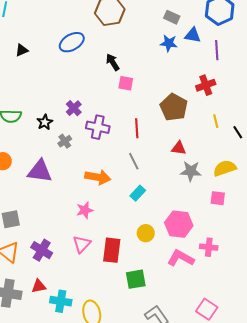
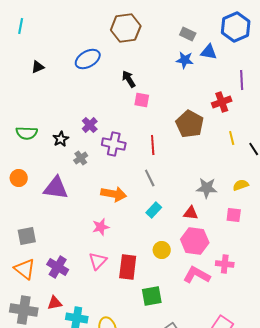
purple line: (217, 50) -> (242, 80), moved
red triangle: (179, 148) -> (191, 213), moved
yellow semicircle: (225, 168) -> (241, 185), size x0.7

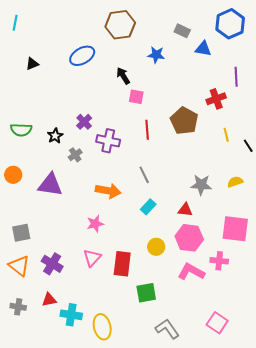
blue star: (185, 60) -> (156, 55), moved
red line: (153, 145) -> (147, 130), moved
pink square: (234, 215) -> (235, 229), moved, size x1.8
gray cross: (24, 310) -> (18, 307), size x0.6

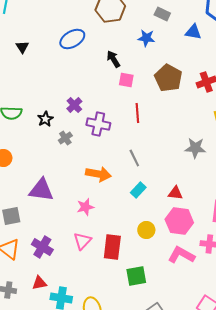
gray rectangle: (182, 31) -> (162, 14), moved
black triangle: (32, 64) -> (22, 47), turned -40
brown pentagon: (184, 121) -> (168, 78), moved
purple triangle: (50, 185) -> (41, 190), moved
gray star: (201, 185) -> (195, 148), moved

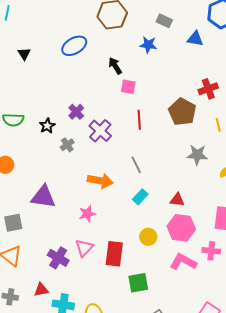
brown pentagon: (168, 78) -> (182, 112), moved
purple cross: (98, 124) -> (100, 131), turned 30
purple cross: (42, 247) -> (58, 258), moved

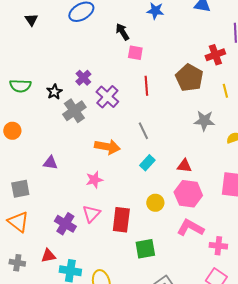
gray cross: (67, 145) -> (74, 111), size x1.6
purple triangle: (43, 197) -> (50, 163), size x0.6
pink cross: (211, 251) -> (218, 246), moved

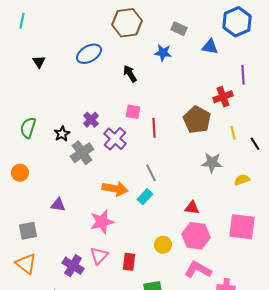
pink square: (135, 53) -> (133, 112), moved
green semicircle: (20, 86) -> (28, 128), turned 105
cyan rectangle: (147, 163) -> (145, 197), moved
pink star: (94, 180) -> (102, 222), size x1.4
red rectangle: (121, 220) -> (129, 262), size x0.7

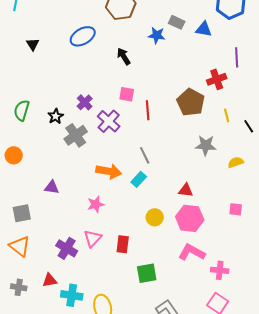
gray rectangle: (179, 29) -> (177, 22), moved
pink star: (102, 222) -> (96, 204), size x0.7
pink square: (242, 227) -> (236, 209), size x0.5
yellow circle: (163, 245) -> (155, 217), moved

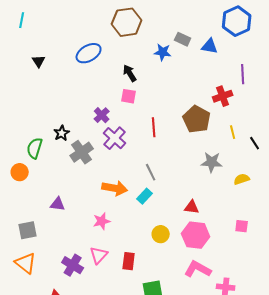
pink square: (127, 94) -> (129, 96), moved
purple cross: (85, 102) -> (102, 115), moved
green semicircle: (22, 110) -> (35, 148), moved

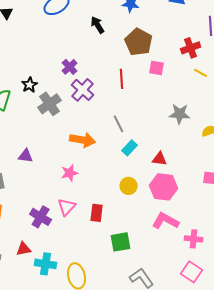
pink square: (129, 96) -> (157, 68), moved
brown pentagon: (197, 119) -> (139, 42), moved
yellow line: (233, 132) -> (201, 73), moved, turned -48
cyan rectangle: (145, 196) -> (130, 148), moved

